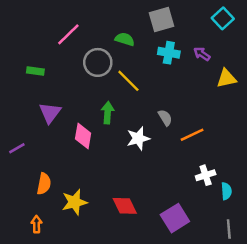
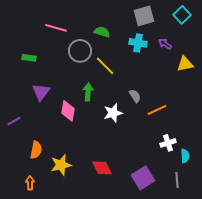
gray square: (161, 20) -> (144, 16), moved
pink line: (68, 34) -> (56, 28), turned 60
gray line: (229, 229) -> (177, 180), moved

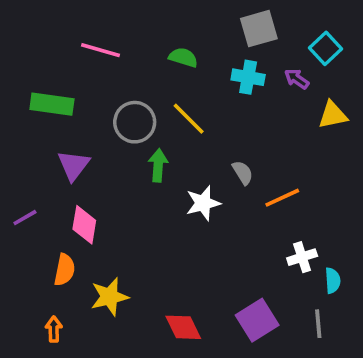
cyan square: (182, 15) -> (325, 48), moved
gray circle: (80, 51) -> (135, 122), moved
green rectangle: (29, 58) -> (52, 104), size x1.6
pink diamond: (68, 111) -> (84, 225), moved
red diamond: (102, 168) -> (183, 327), moved

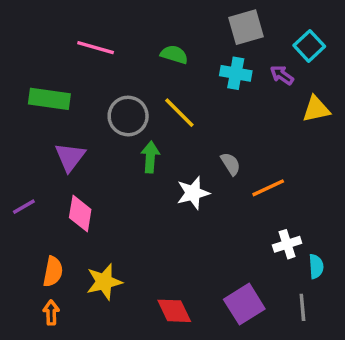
orange semicircle: (65, 270) -> (53, 272), moved

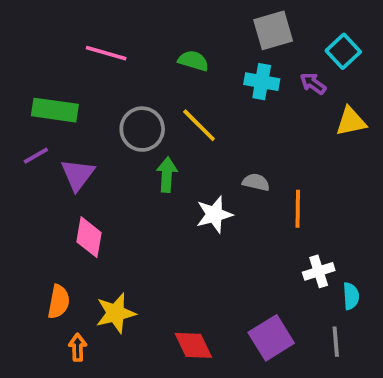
gray semicircle: (231, 164) -> (256, 182), turned -45
orange line: (268, 188) -> (298, 209), turned -64
purple line: (24, 207) -> (36, 156), moved
orange arrow: (51, 313) -> (78, 347), moved

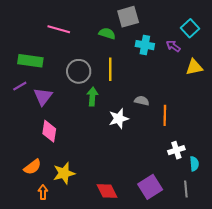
gray square: (273, 30) -> (128, 17), moved
yellow line: (199, 125) -> (110, 69), turned 45
orange semicircle: (59, 302) -> (32, 167), turned 42

